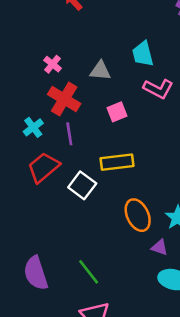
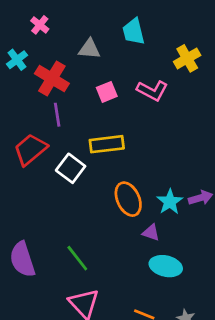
pink cross: (53, 64) -> (40, 25), moved
pink L-shape: (158, 89) -> (152, 91), moved
cyan cross: (33, 127) -> (17, 60), moved

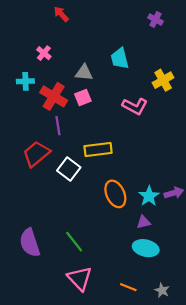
cyan cross: (17, 60) -> (25, 81), turned 35
pink square: (107, 92) -> (83, 98), moved
purple triangle: (151, 233) -> (144, 222), moved, turned -32

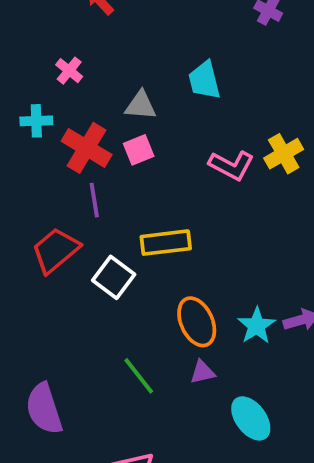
yellow cross: (163, 80) -> (284, 154), moved
purple triangle: (144, 222) -> (202, 372), moved
green line: (74, 242) -> (139, 376), moved
cyan ellipse: (146, 248) -> (251, 418), turned 40

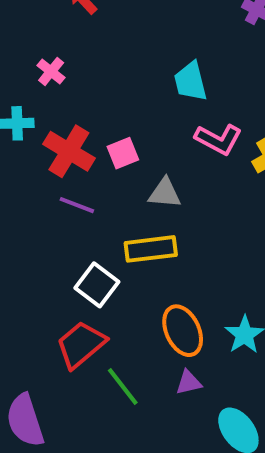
gray triangle: (141, 105) -> (165, 193), moved
pink L-shape: (231, 165) -> (219, 139), moved
purple line: (94, 200) -> (77, 205), turned -60
red trapezoid: (56, 250) -> (81, 345), moved

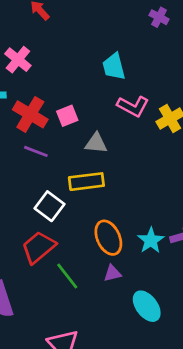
pink cross: (51, 71) -> (18, 60), size x1.4

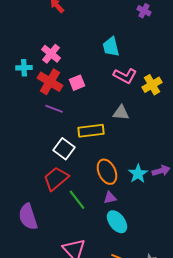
pink cross: (18, 60) -> (51, 54), moved
gray triangle: (96, 143) -> (121, 113), moved
cyan ellipse: (147, 306) -> (117, 222), moved

